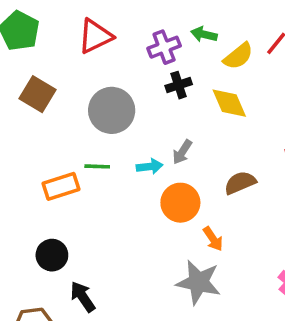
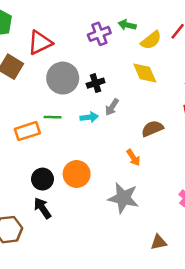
red triangle: (95, 36) -> (40, 43), moved
black cross: (179, 85) -> (96, 83), moved
orange circle: (180, 203) -> (77, 174), moved
orange arrow: (213, 239) -> (133, 158), moved
black circle: (52, 255) -> (42, 179), moved

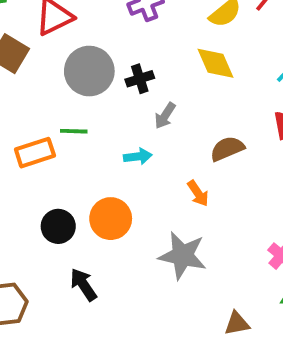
cyan arrow: (89, 117) -> (138, 156), moved
black arrow: (42, 208) -> (83, 285), moved

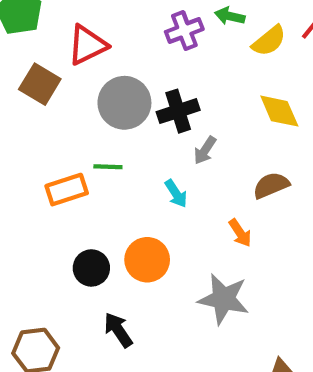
yellow diamond: (216, 63) -> (279, 111), moved
black cross: (140, 79) -> (178, 111), size x1.4
cyan arrow: (138, 156) -> (176, 194), turned 64

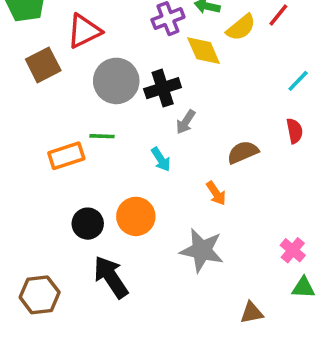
brown square: (40, 84) -> (43, 65), turned 32
yellow diamond: (279, 111) -> (204, 51), moved
black arrow: (118, 330) -> (111, 277), size x1.4

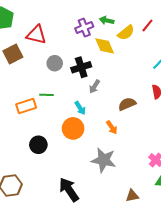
red triangle: (84, 31) -> (36, 35), turned 40
gray circle: (116, 81) -> (55, 63), size x0.6
orange circle: (136, 216) -> (73, 128), moved
black arrow: (111, 277) -> (69, 190), moved

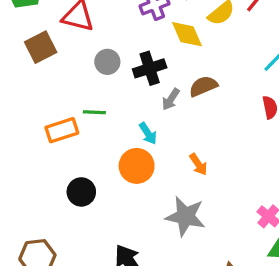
brown semicircle: (127, 104) -> (203, 86), moved

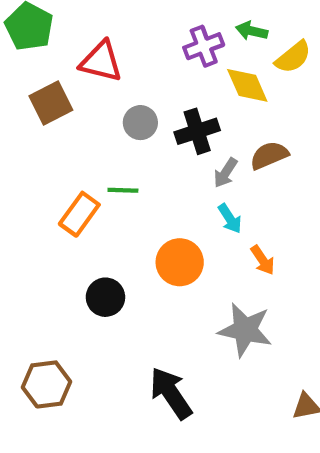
orange rectangle: (62, 130) -> (79, 214), turned -36
cyan arrow: (148, 133) -> (230, 219), moved

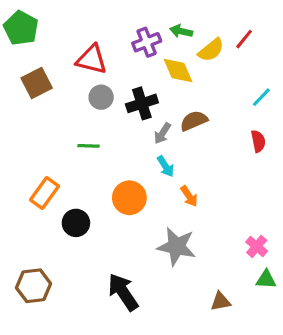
red triangle: (101, 61) -> (92, 59), moved
orange rectangle: (79, 214) -> (45, 193), moved

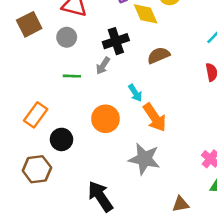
gray circle: (101, 97) -> (67, 37), moved
gray arrow: (162, 133) -> (103, 66), moved
orange arrow: (189, 196) -> (155, 117), size x1.6
brown hexagon: (34, 286) -> (37, 169), moved

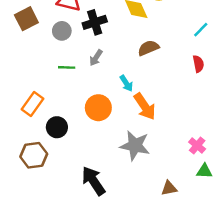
black cross: (116, 41) -> (95, 22), moved

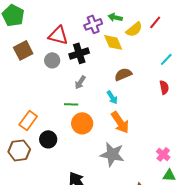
green line: (67, 67) -> (71, 104), moved
cyan arrow: (126, 83) -> (112, 97), moved
brown hexagon: (34, 155) -> (19, 150), moved

